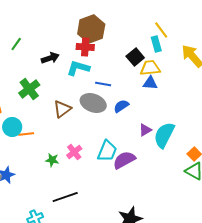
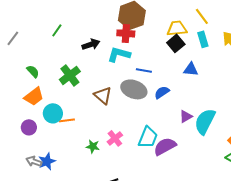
cyan rectangle: (156, 44) -> (203, 39), moved
yellow trapezoid: (150, 68) -> (177, 28), moved
brown triangle: (62, 109) -> (103, 95), turned -42

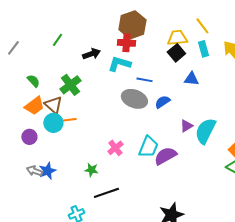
brown triangle: (103, 95) -> (53, 105), moved
orange line: (67, 120) -> (68, 120), moved
green star: (93, 146) -> (91, 170), moved

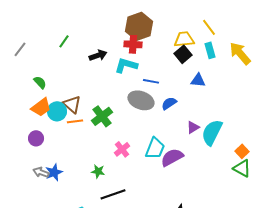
green cross: (70, 85) -> (102, 116), moved
brown triangle: (53, 105) -> (72, 104), moved
cyan circle: (53, 123) -> (57, 111), moved

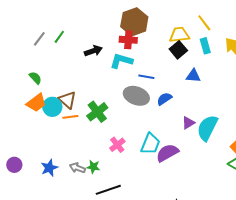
gray line: (20, 49) -> (39, 39), moved
purple circle: (36, 138) -> (14, 165), moved
gray arrow: (41, 172) -> (77, 168), moved

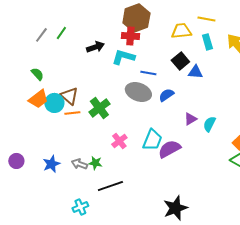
yellow line: (204, 23) -> (206, 19), turned -42
black square: (178, 50) -> (180, 61), moved
cyan semicircle: (207, 128) -> (209, 124), size x0.6

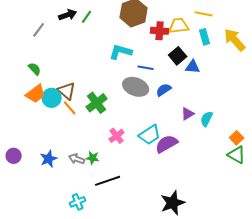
green line: (61, 33) -> (87, 17), moved
red cross: (130, 36) -> (160, 31), moved
black arrow: (95, 47) -> (68, 15), moved
orange line: (72, 113) -> (70, 108), turned 56
cyan trapezoid: (152, 140) -> (150, 135), turned 35

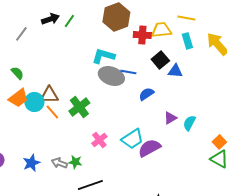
gray ellipse: (136, 87) -> (111, 76), moved
brown triangle: (67, 91) -> (49, 95), turned -42

